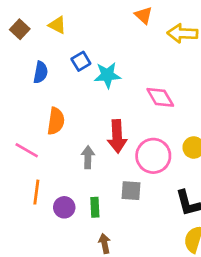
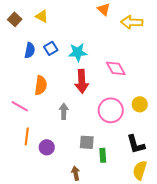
blue square: (81, 61) -> (51, 48), moved
red arrow: (117, 136) -> (82, 81), moved
gray square: (131, 191) -> (87, 142), moved
green rectangle: (95, 207) -> (103, 155), moved

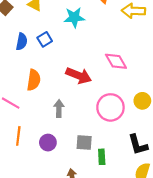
cyan star: (78, 52) -> (74, 17), moved
red arrow: (82, 81) -> (79, 76), turned -65
purple circle: (47, 147) -> (48, 143), moved

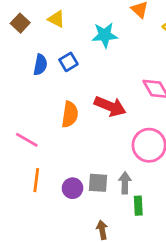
orange semicircle: (34, 80) -> (70, 114), moved
gray arrow: (59, 109) -> (125, 183), moved
gray square: (84, 143) -> (98, 183), moved

